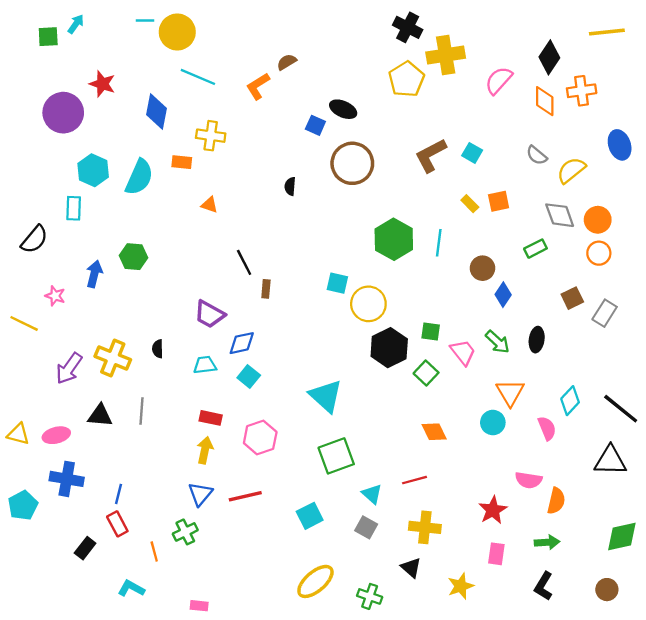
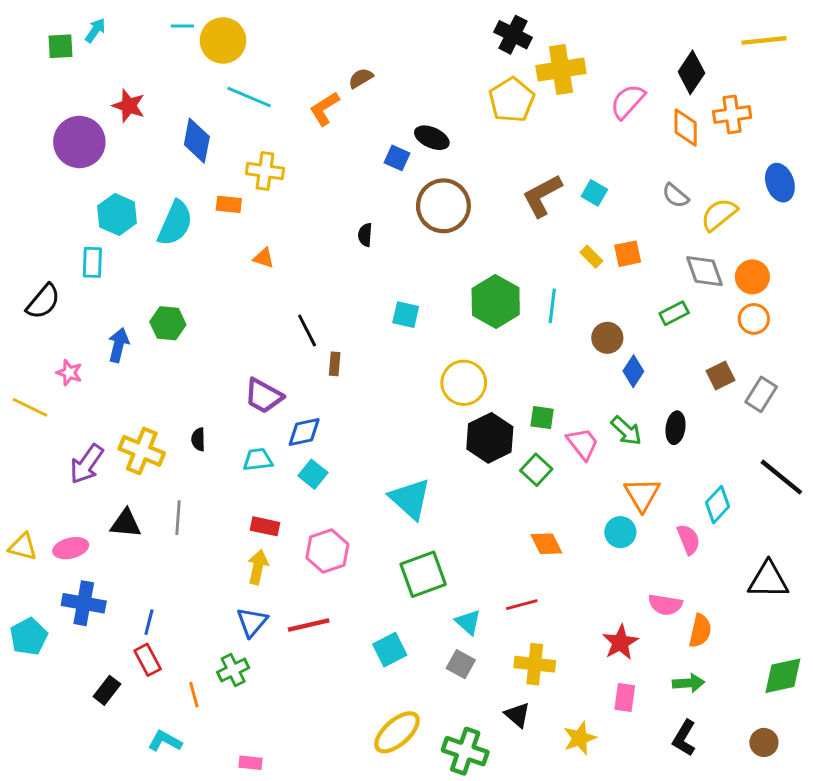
cyan square: (337, 283) -> (406, 315), moved
black line: (621, 409) -> (781, 477), moved
green cross: (370, 596) -> (465, 751), size x1.4

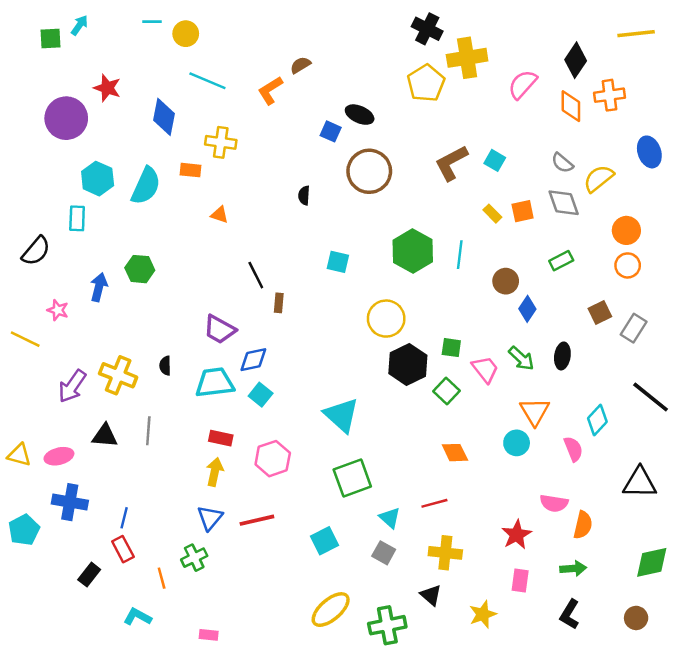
yellow circle: (223, 40) -> (186, 34), size x0.7
gray diamond: (704, 271) -> (564, 203), moved
cyan trapezoid: (258, 460) -> (215, 383), size x1.6
green cross: (465, 751) -> (387, 625), turned -30

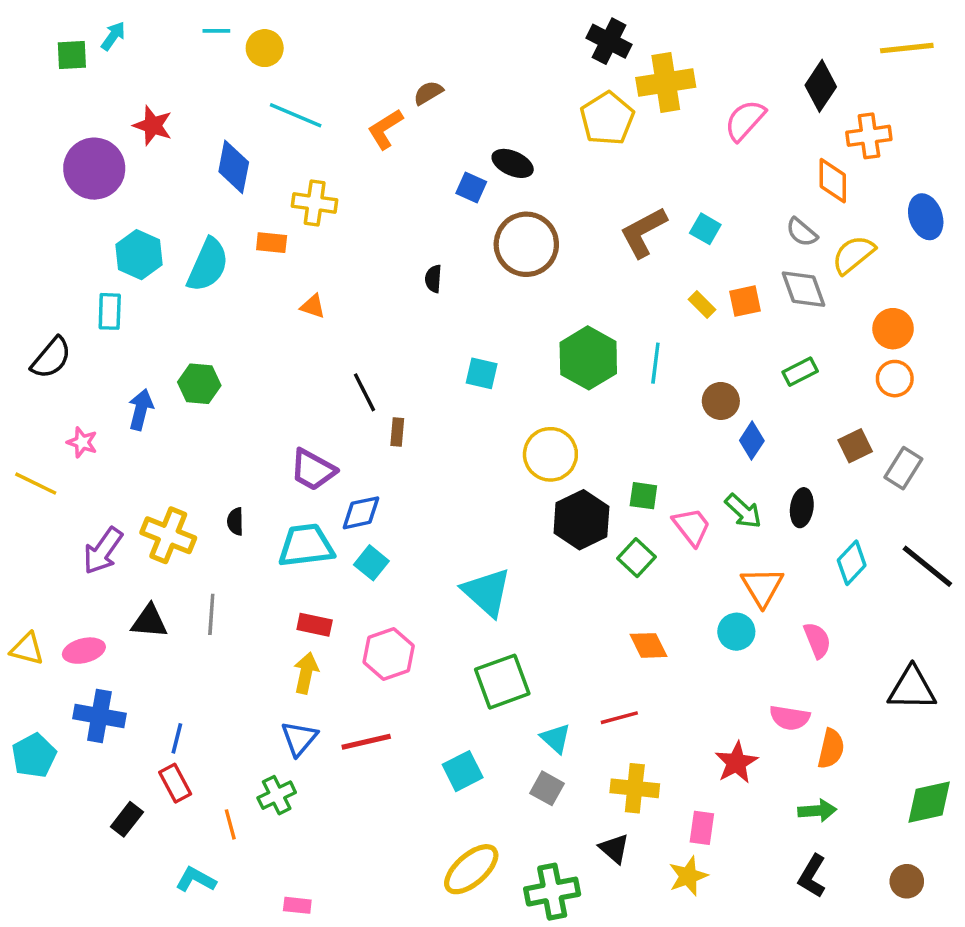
orange diamond: (571, 106) -> (833, 181), moved
cyan diamond: (597, 420) -> (852, 563), moved
pink rectangle: (520, 581) -> (702, 828), moved

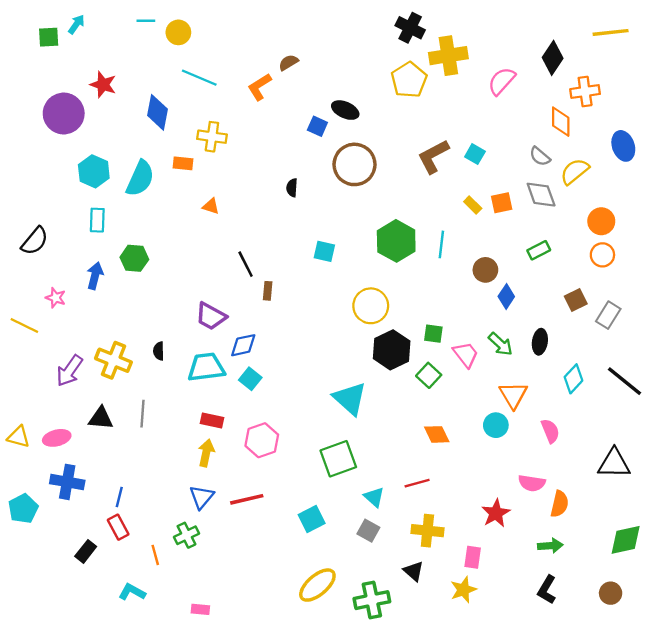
cyan rectangle: (110, 311) -> (97, 220), moved
cyan triangle: (487, 592) -> (350, 399), moved

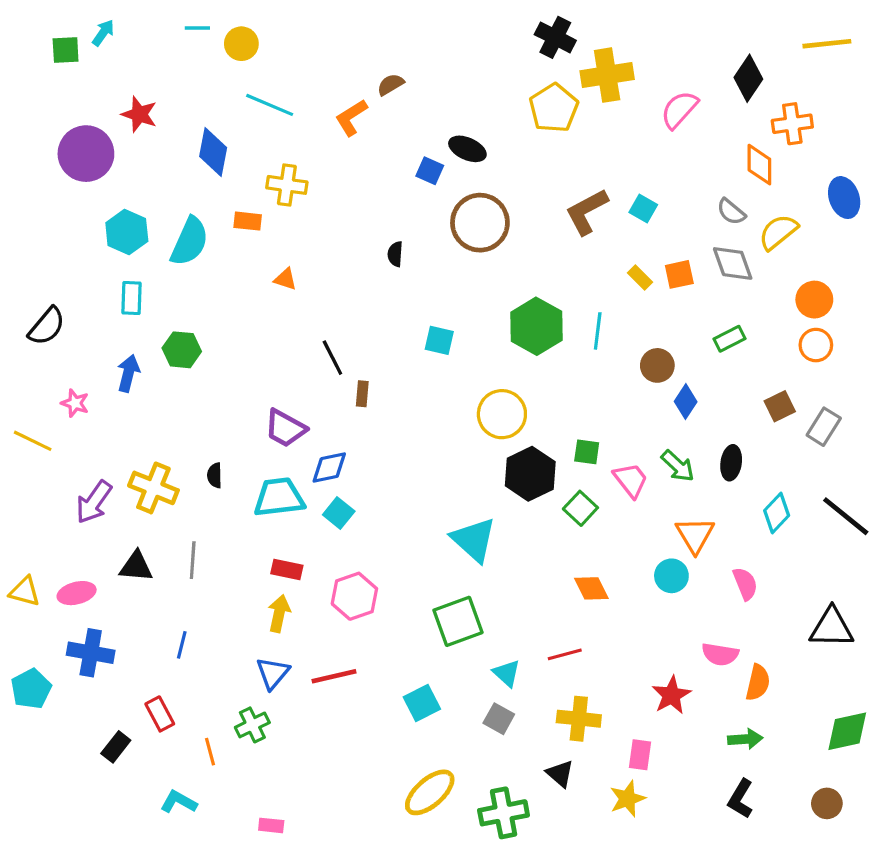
blue line: (119, 497) -> (182, 645), moved

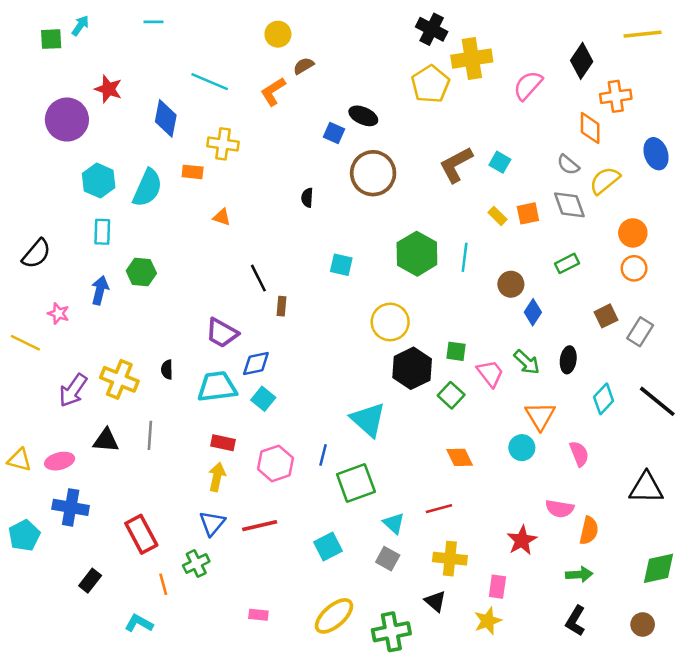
yellow circle: (241, 44) -> (278, 34), moved
blue line: (182, 645) -> (323, 455), moved
red rectangle: (160, 714) -> (141, 534), moved, size x1.4
pink rectangle: (271, 825) -> (258, 615), moved

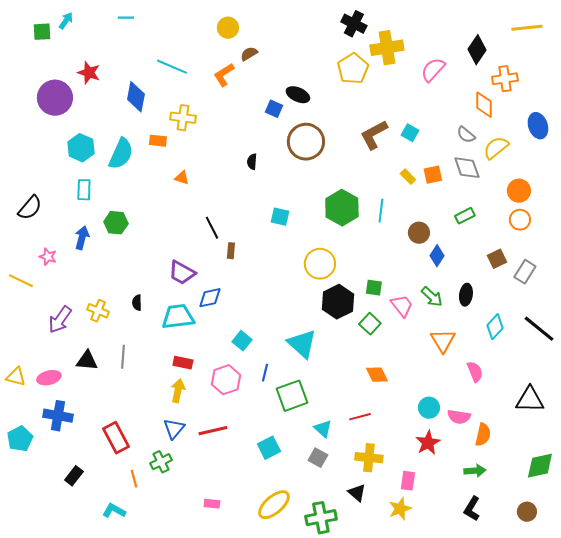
yellow cross: (119, 379) -> (98, 311), size x0.7
cyan square: (263, 399) -> (242, 341), moved
cyan circle: (522, 448) -> (429, 408), moved

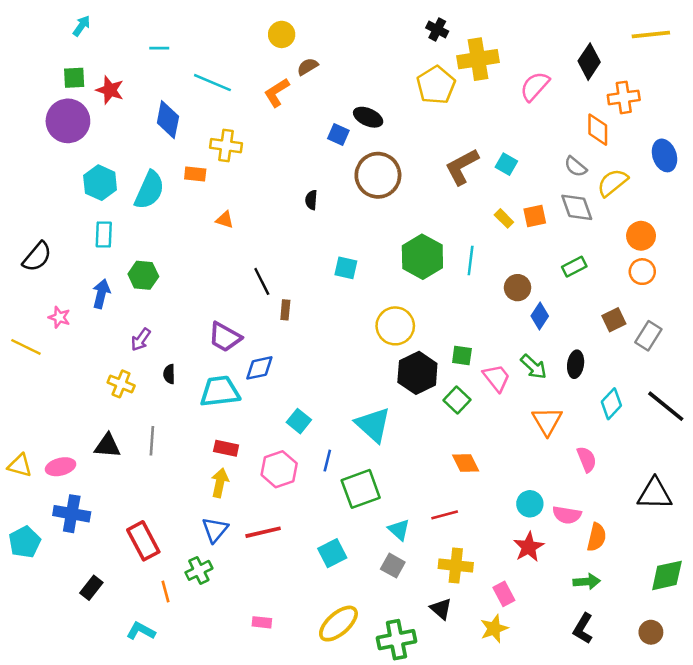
cyan line: (126, 18) -> (159, 48), moved
black cross: (354, 24) -> (437, 29), size x0.7
green square: (42, 32) -> (74, 78), moved
purple arrow: (60, 320) -> (141, 340), moved, size x0.7
pink rectangle: (408, 481) -> (504, 594), turned -36

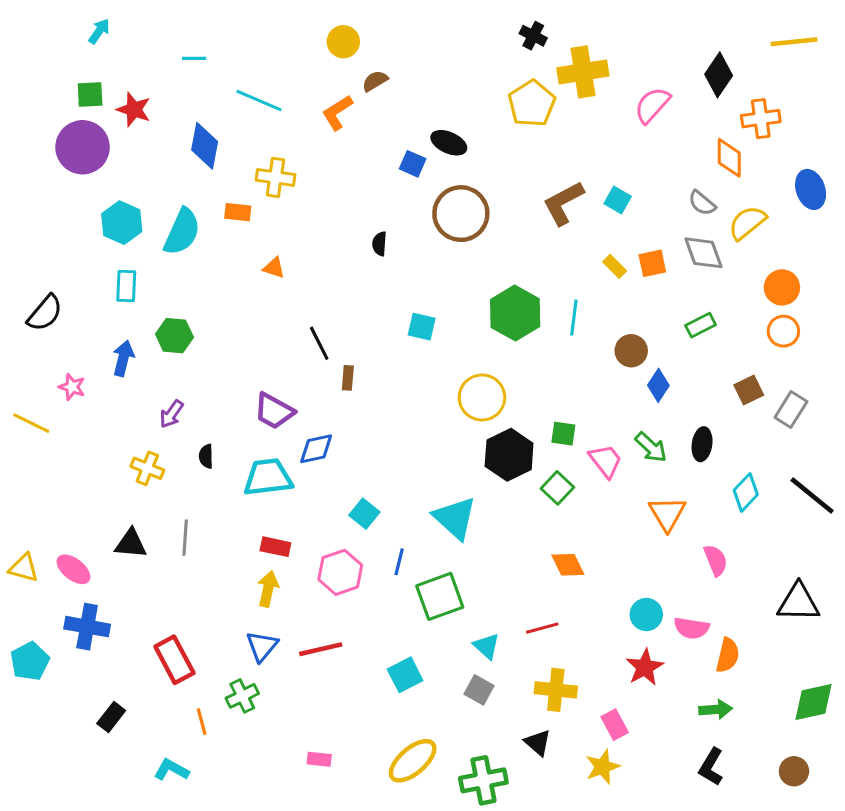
pink ellipse: (61, 467) -> (73, 569), turned 52

